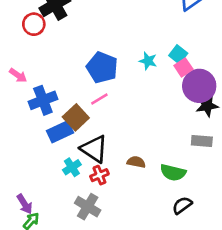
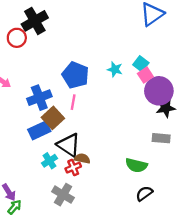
pink line: (99, 99) -> (73, 102), turned -49
blue cross: (43, 100) -> (39, 98), moved
brown semicircle: (136, 162) -> (82, 159), moved

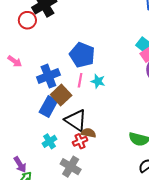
cyan star: (115, 69) -> (98, 81), moved
blue rectangle: (39, 130) -> (48, 107), turned -36
cyan cross: (49, 161) -> (49, 141), moved

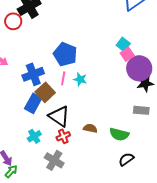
brown semicircle: (88, 133) -> (90, 128), moved

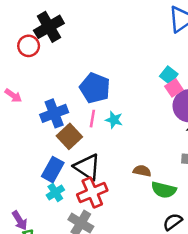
blue rectangle: (33, 103) -> (53, 170), moved
brown semicircle: (90, 128) -> (142, 171), moved
red cross: (63, 136) -> (92, 192), size x1.6

